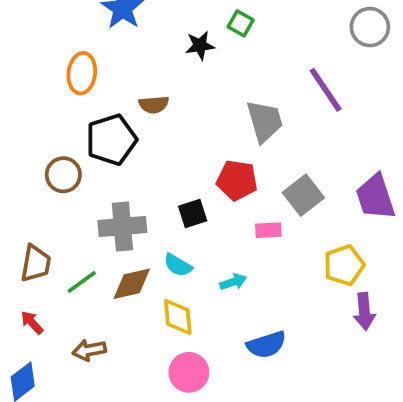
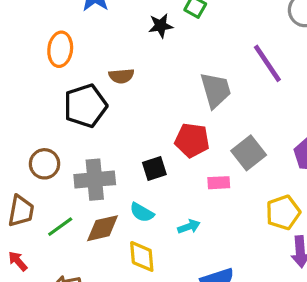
brown circle: (63, 175) -> (45, 164), moved

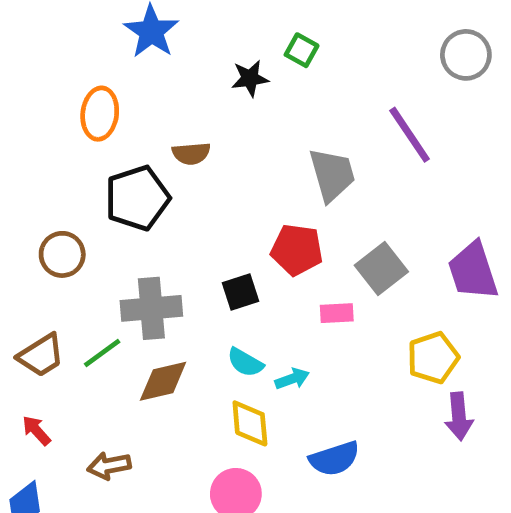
brown circle: (45, 164) -> (62, 254), moved
brown trapezoid: (21, 211) -> (41, 355), turned 48
cyan semicircle: (142, 212) -> (245, 362), moved
green line: (60, 227) -> (102, 353), moved
yellow diamond: (142, 256) -> (250, 423), moved

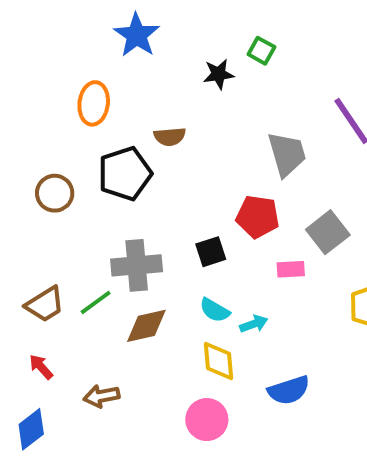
brown circle: (62, 254) -> (55, 193), moved

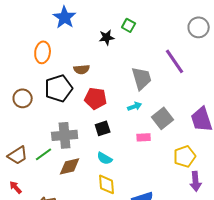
red pentagon: (258, 217) -> (96, 98), moved
cyan arrow: (254, 324) -> (135, 106), moved

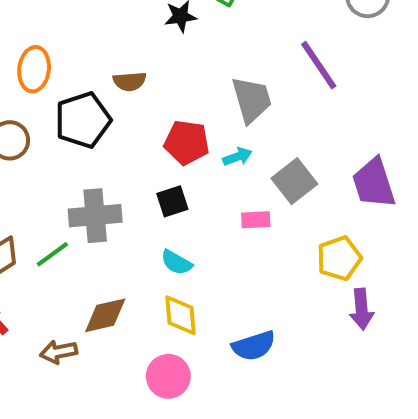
orange ellipse: (43, 52) -> (34, 69), moved
red pentagon: (96, 98) -> (187, 142), moved
brown diamond: (70, 166) -> (105, 315), moved

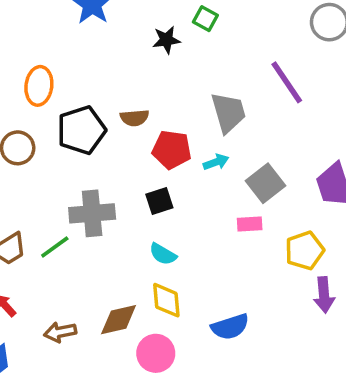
brown semicircle: (130, 81) -> (135, 118), moved
pink rectangle: (256, 220) -> (250, 224), moved
brown diamond: (105, 315) -> (119, 320), moved

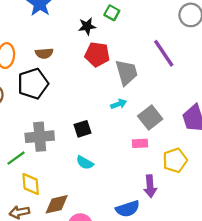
brown semicircle: (135, 118) -> (44, 53), moved
red pentagon: (172, 150) -> (97, 54), moved
purple arrow: (324, 295) -> (150, 186), moved
yellow diamond: (166, 300) -> (31, 184), moved

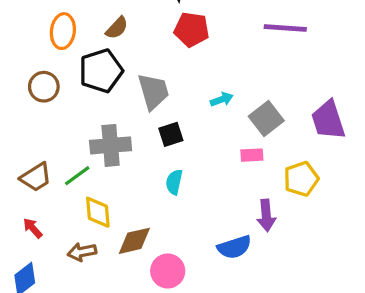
brown semicircle: (44, 53) -> (117, 28), turned -42
purple line: (164, 53) -> (285, 28), turned -52
gray trapezoid: (126, 72) -> (153, 91), moved
cyan semicircle: (85, 163) -> (174, 182), turned 72

